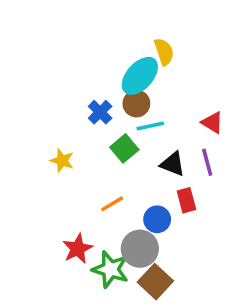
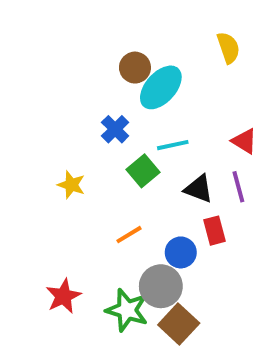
yellow semicircle: (164, 52) -> (228, 48), moved
brown circle: (136, 104) -> (135, 68), moved
red star: (78, 249) -> (63, 296), moved

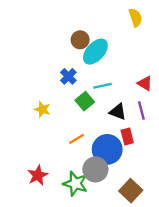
yellow semicircle: (228, 48) -> (135, 17), moved
blue circle: (181, 252) -> (107, 149), size x1.6
brown square: (179, 324) -> (131, 191), moved

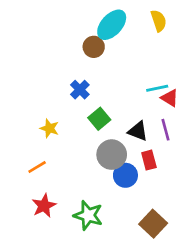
cyan ellipse: (95, 52) -> (112, 25), moved
cyan line: (102, 86) -> (157, 88), moved
orange line: (77, 139) -> (37, 167), moved
blue circle: (107, 149) -> (125, 175), size x0.7
gray circle: (95, 169) -> (112, 155), moved

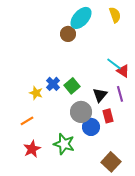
cyan line: (157, 88) -> (114, 64), turned 49
blue cross: (80, 90) -> (53, 84), moved
black triangle: (138, 131) -> (100, 95), turned 49
green star: (88, 215) -> (64, 144), moved

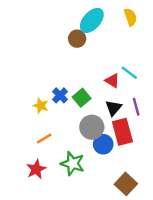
red triangle: (123, 71) -> (112, 81), moved
red rectangle: (108, 116) -> (122, 132), size x1.6
orange line: (27, 121) -> (44, 139), moved

